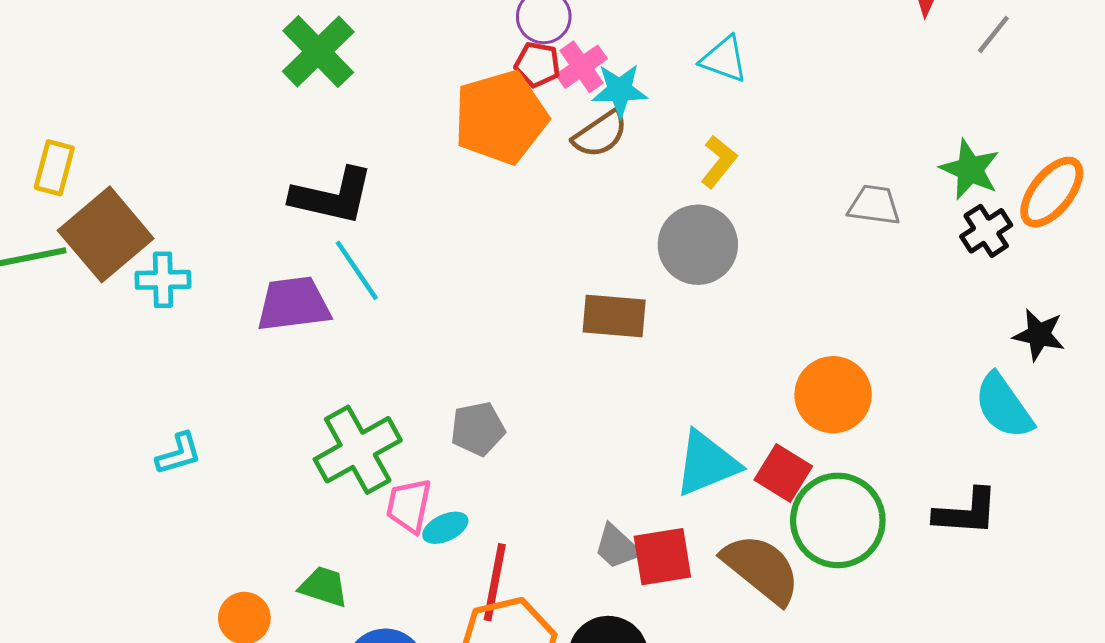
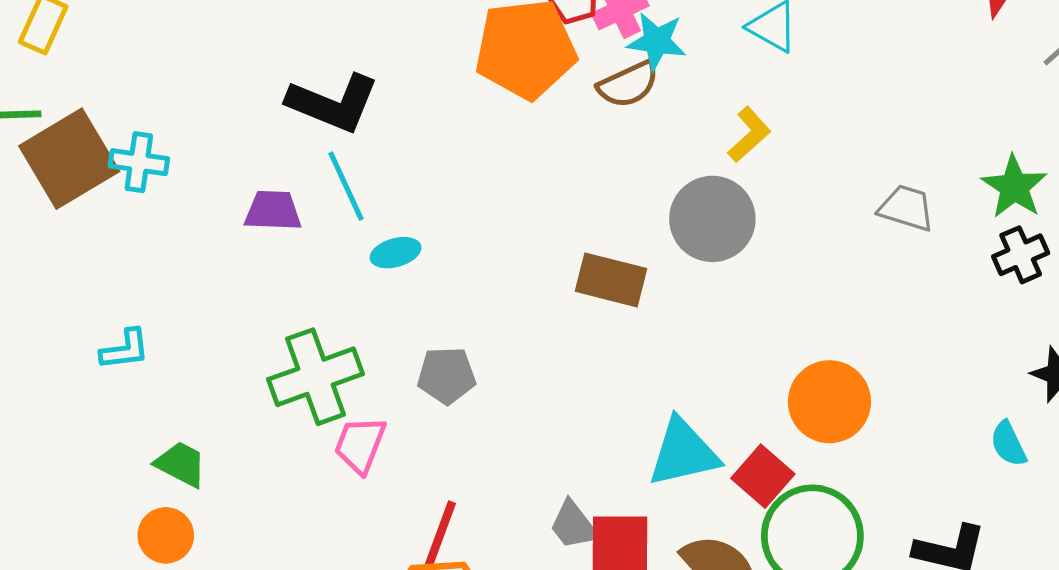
brown square: (106, 234) -> (69, 159), moved
purple trapezoid: (293, 304) -> (273, 211), size x0.7
cyan semicircle: (1004, 406) -> (1008, 444), size x0.6
cyan ellipse: (445, 528) -> (396, 253), moved
green trapezoid: (324, 587) -> (181, 464), moved

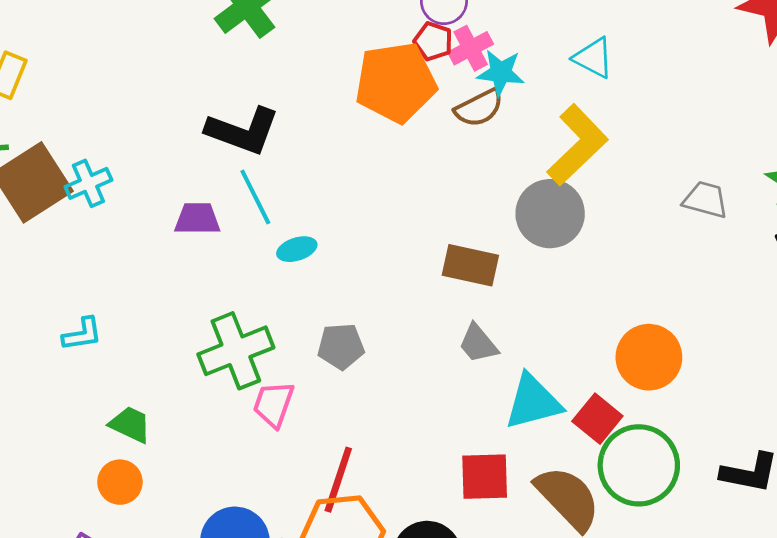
yellow L-shape: (749, 134) -> (577, 145), size x1.8
cyan cross: (139, 162) -> (88, 183), turned -30
gray trapezoid: (574, 525) -> (478, 344), moved

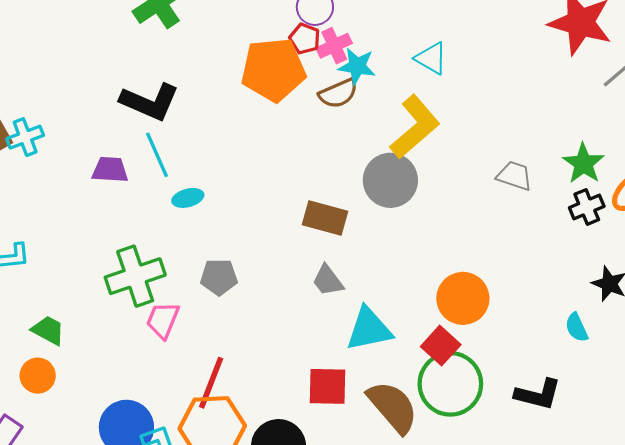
red square: (597, 419) -> (441, 346), moved

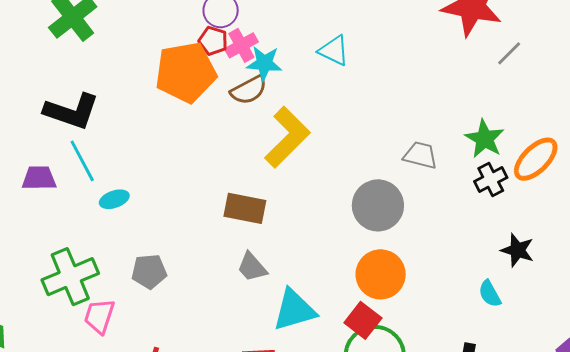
yellow L-shape: (415, 127) -> (287, 137), moved
gray circle: (390, 180) -> (378, 205), moved

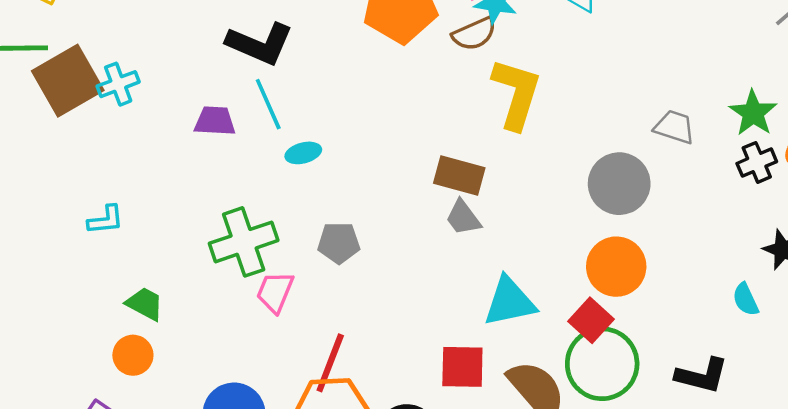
yellow L-shape: (287, 137) -> (516, 94), turned -32
gray trapezoid: (252, 267) -> (463, 218), moved

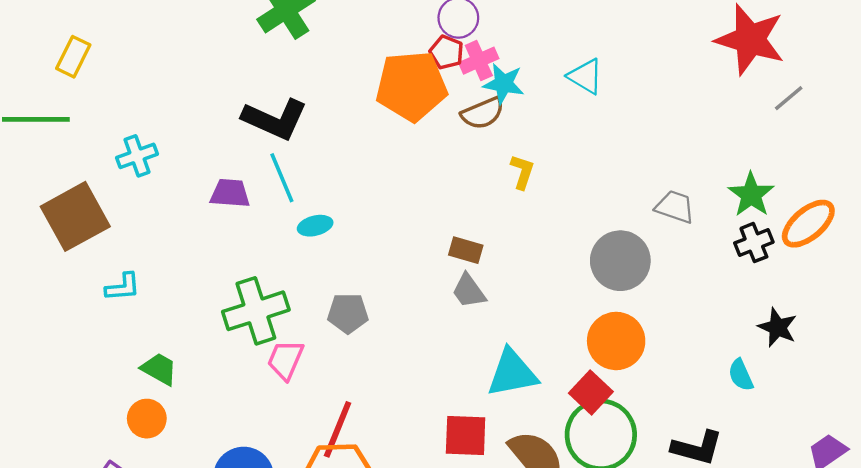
brown square: (68, 81) -> (75, 216), moved
yellow L-shape: (516, 94) -> (522, 172), size x0.5
brown rectangle: (459, 175) -> (466, 250), size x0.7

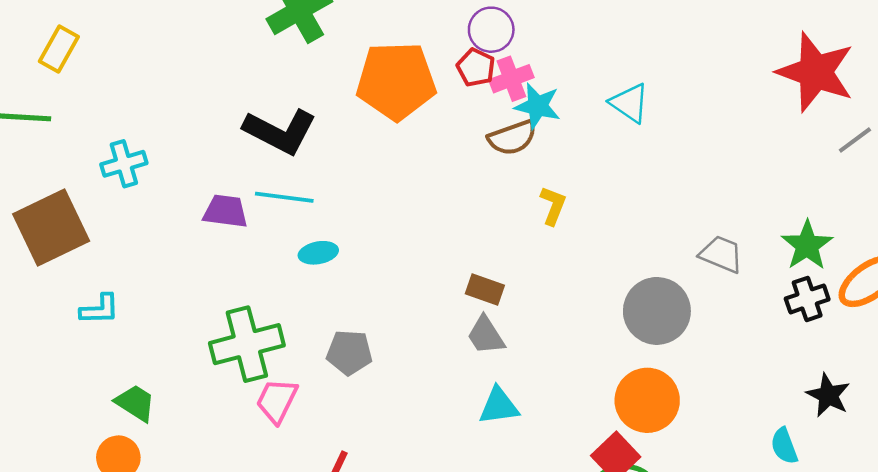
orange pentagon: (411, 86) -> (396, 81), moved
cyan line: (282, 178) -> (284, 197), turned -63
cyan triangle: (512, 373) -> (499, 406), moved, size x0.7

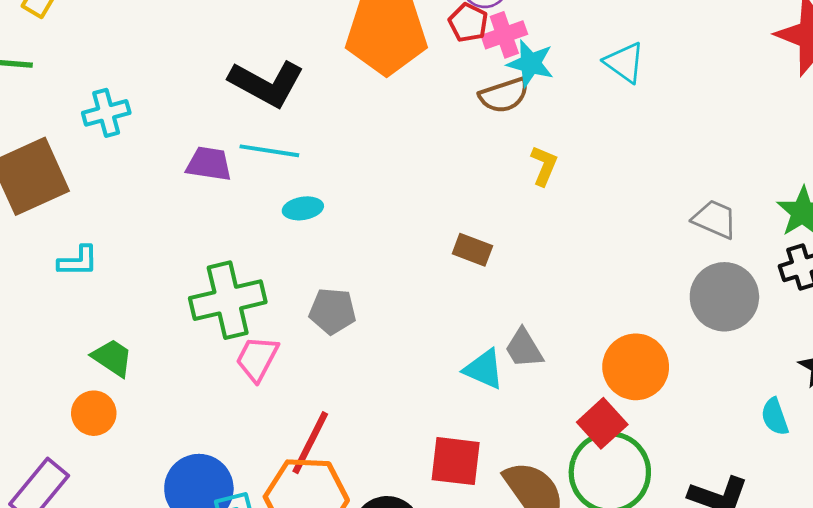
gray circle: (657, 311) -> (724, 297), moved
gray trapezoid: (486, 335) -> (524, 348), moved
cyan triangle: (499, 406) -> (484, 369), turned 30

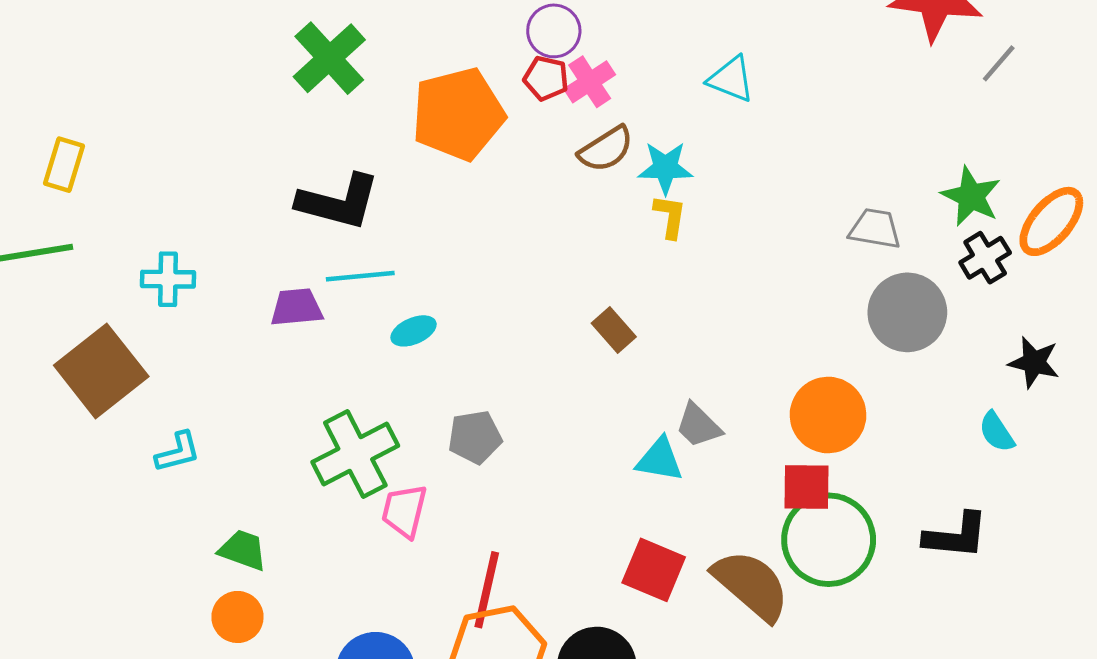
cyan star: (531, 63) -> (665, 168), moved
cyan cross: (106, 113) -> (168, 279), turned 30
brown rectangle: (472, 250) -> (614, 330), turned 42
red square: (602, 423) -> (806, 487), turned -33
red square: (456, 461) -> (654, 570), turned 30

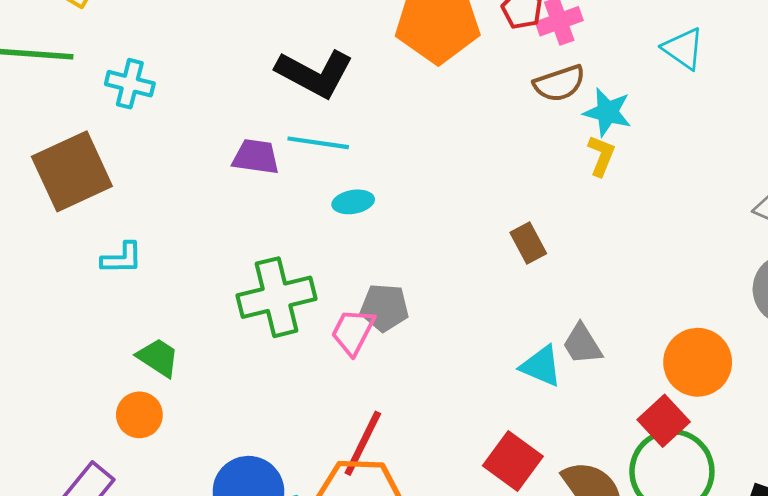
cyan cross: (168, 279) -> (130, 84), moved
red square: (806, 487) -> (664, 421), turned 33
pink trapezoid: (404, 511) -> (353, 332), moved

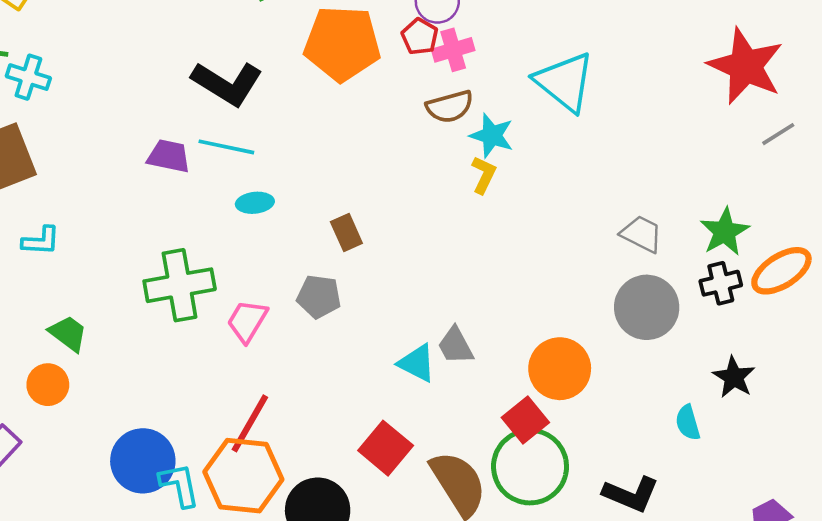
cyan triangle: (683, 49) -> (565, 82), size x1.6
cyan cross: (130, 84) -> (28, 77), moved
brown rectangle: (528, 243) -> (346, 233), moved
gray pentagon: (384, 308) -> (319, 297), moved

